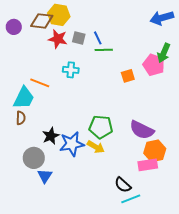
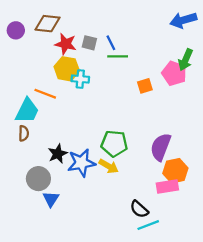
yellow hexagon: (59, 15) -> (67, 69), moved
purple semicircle: (142, 130) -> (161, 147), turned 85

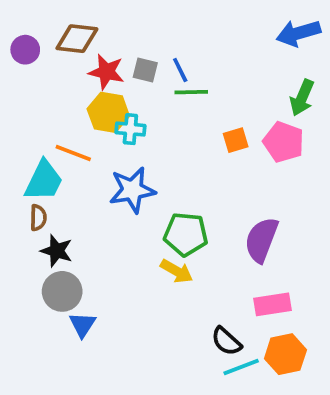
pink pentagon: (174, 73) -> (284, 142), moved
black star: (58, 154) -> (57, 251), moved, turned -30
blue star: (81, 163) -> (132, 190), moved
orange hexagon: (175, 171) -> (285, 354), moved

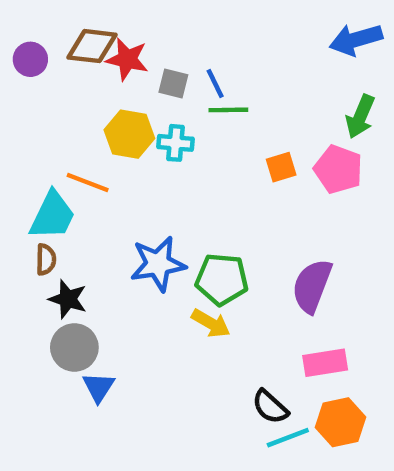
red star: (106, 72) -> (127, 59), moved
cyan cross: (130, 129) -> (176, 143), moved
blue star: (132, 190) -> (158, 264), moved

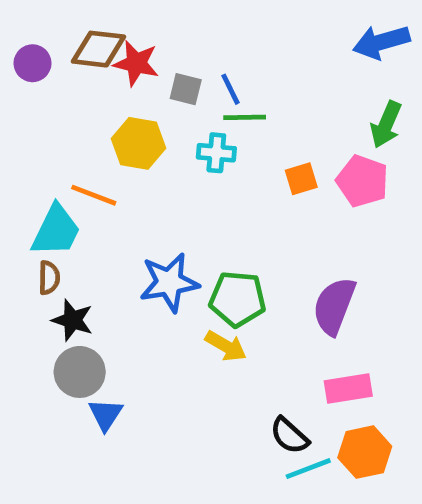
cyan cross: (176, 143) -> (216, 153), moved

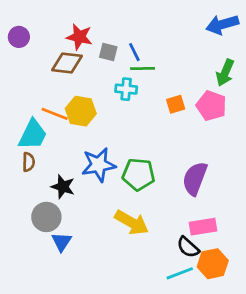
brown diamond: (98, 49) -> (67, 63), moved
yellow hexagon: (139, 143) -> (81, 111), moved
black star: (73, 320) -> (63, 187), moved
yellow arrow: (226, 346) -> (132, 222), moved, size x1.4
black semicircle: (289, 436) -> (188, 247), moved

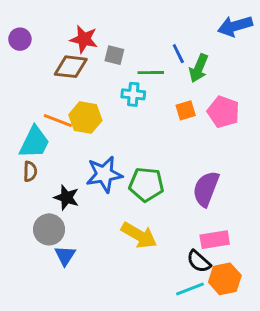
blue line: (134, 52) -> (178, 54), moved
green arrow: (225, 73) -> (199, 68), moved

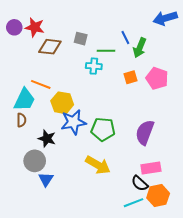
red star: (84, 39) -> (35, 27), moved
yellow hexagon: (85, 118) -> (62, 103), moved

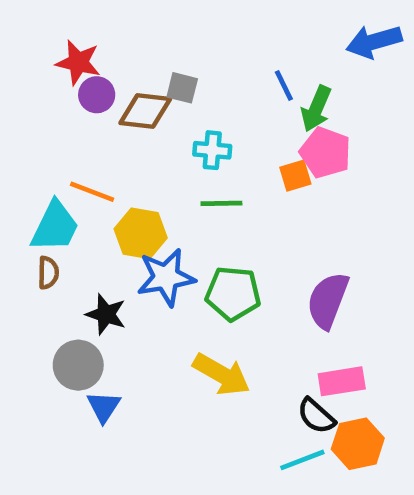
purple circle: (14, 27) -> (97, 95), moved
brown diamond: (50, 47) -> (145, 111), moved
green line: (106, 51) -> (221, 203), moved
pink pentagon: (157, 78) -> (325, 153), moved

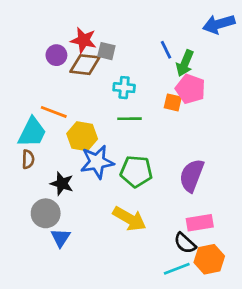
red star: (78, 62) -> (83, 40), moved
orange square: (295, 176) -> (173, 102), turned 30

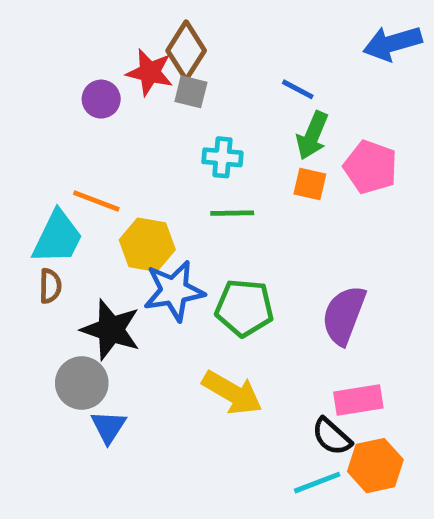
blue line: (166, 50) -> (298, 89), turned -36
green arrow: (185, 63) -> (312, 135), moved
brown diamond: (85, 65) -> (186, 51), moved, turned -64
pink pentagon: (190, 89) -> (371, 167), moved
black star: (62, 184) -> (111, 330), size x1.4

